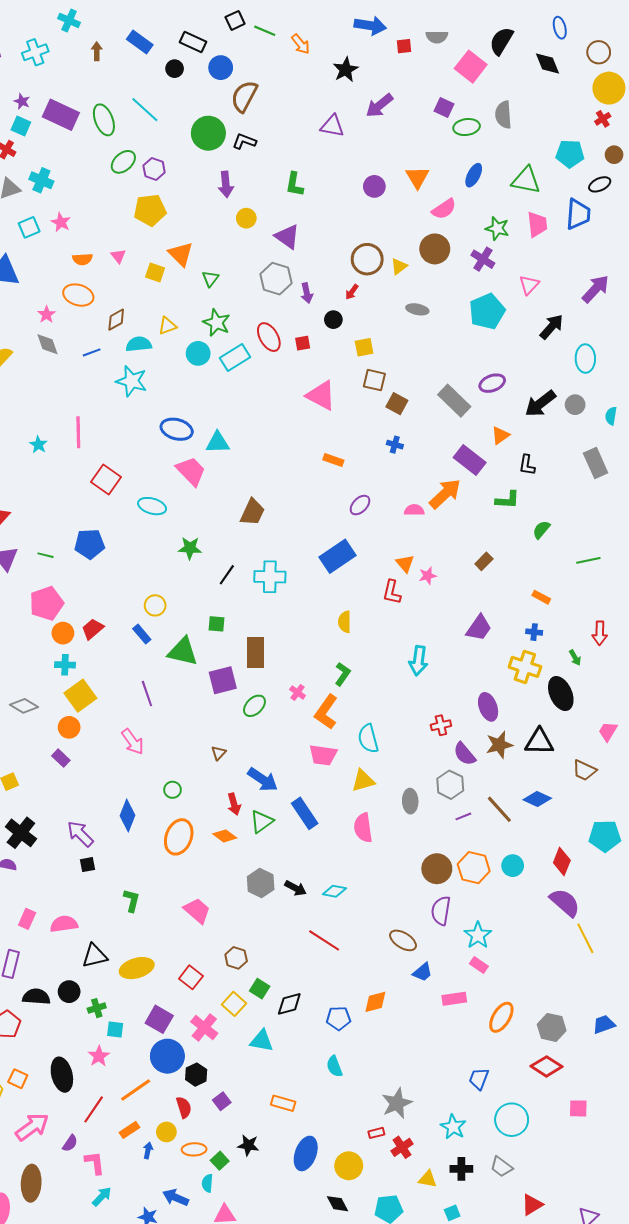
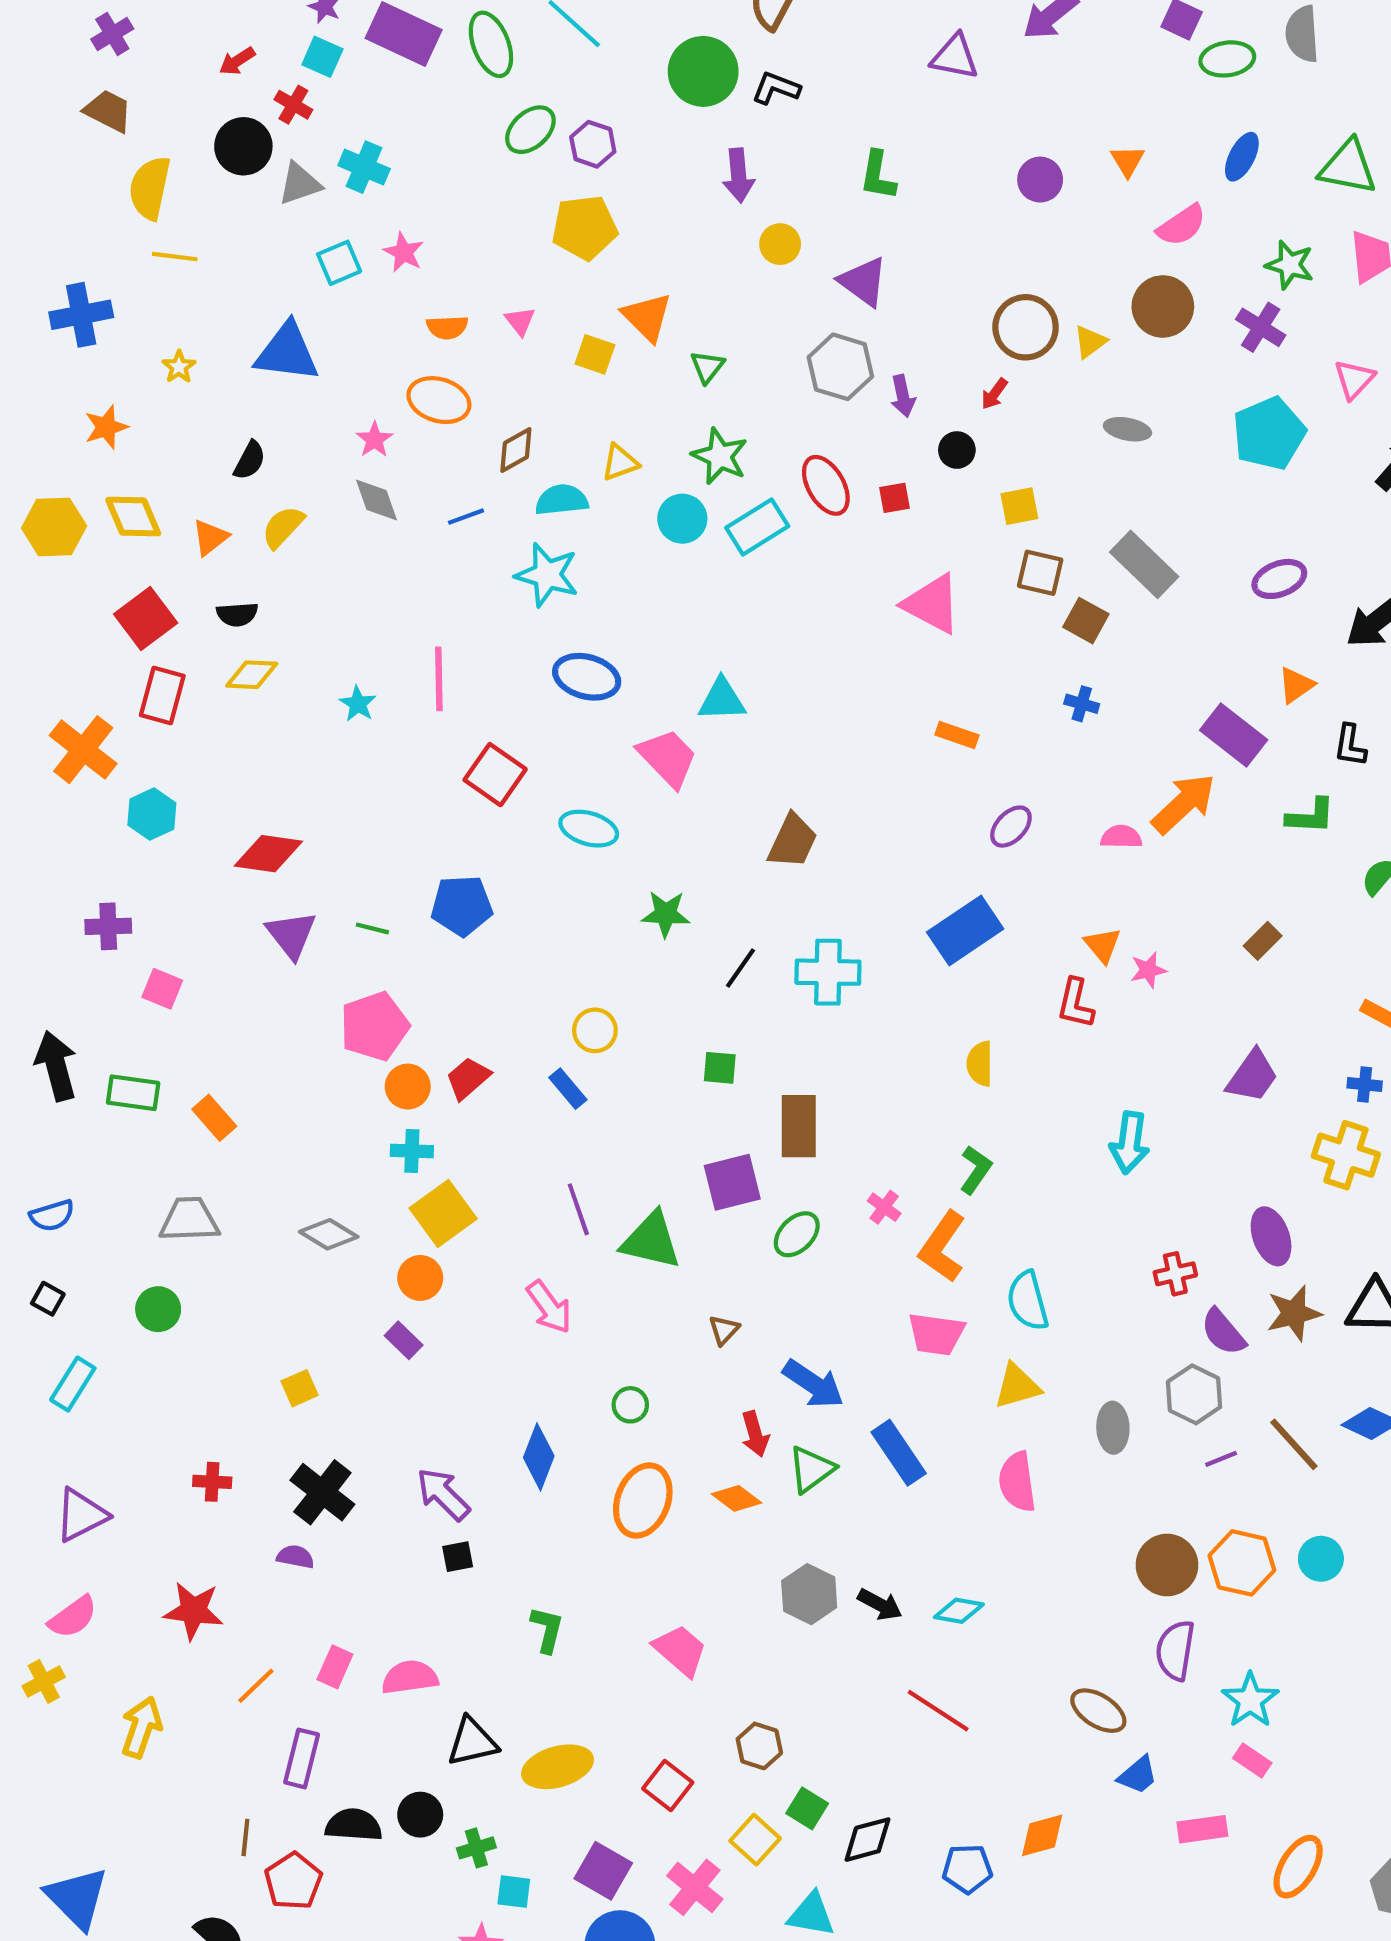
orange triangle: (417, 177) -> (1127, 161), size x0.7
gray rectangle: (454, 401) -> (1144, 564), moved
blue ellipse: (177, 429) -> (587, 677), moved
green triangle: (183, 652) -> (651, 1240), moved

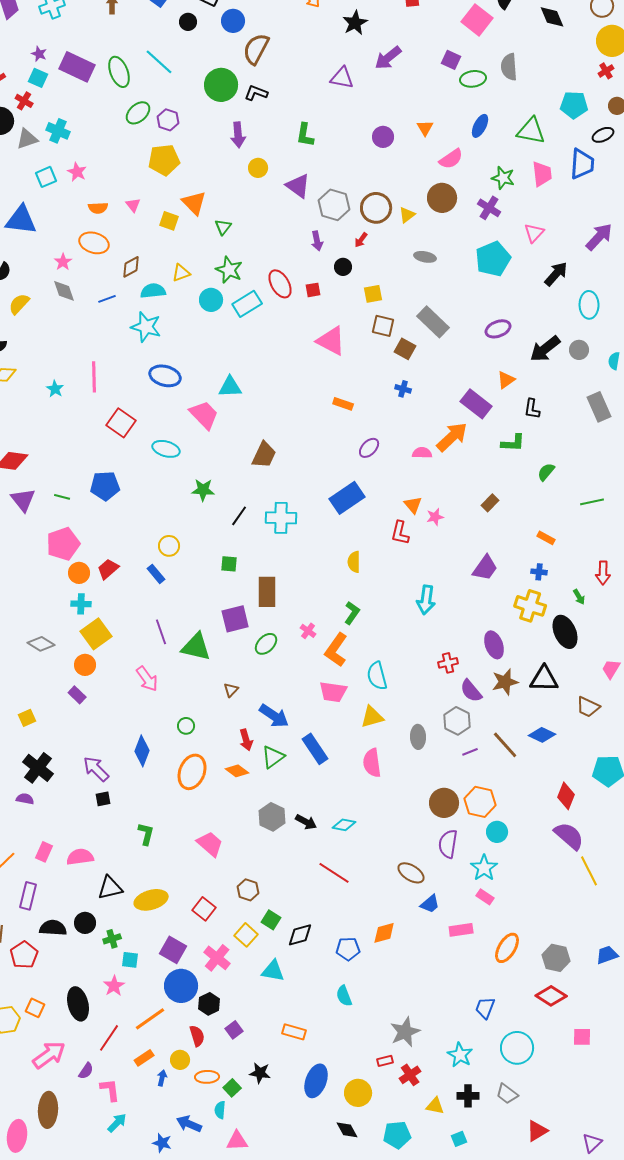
gray hexagon: (840, 367) -> (334, 205), moved
cyan circle: (1321, 1559) -> (497, 832), moved

